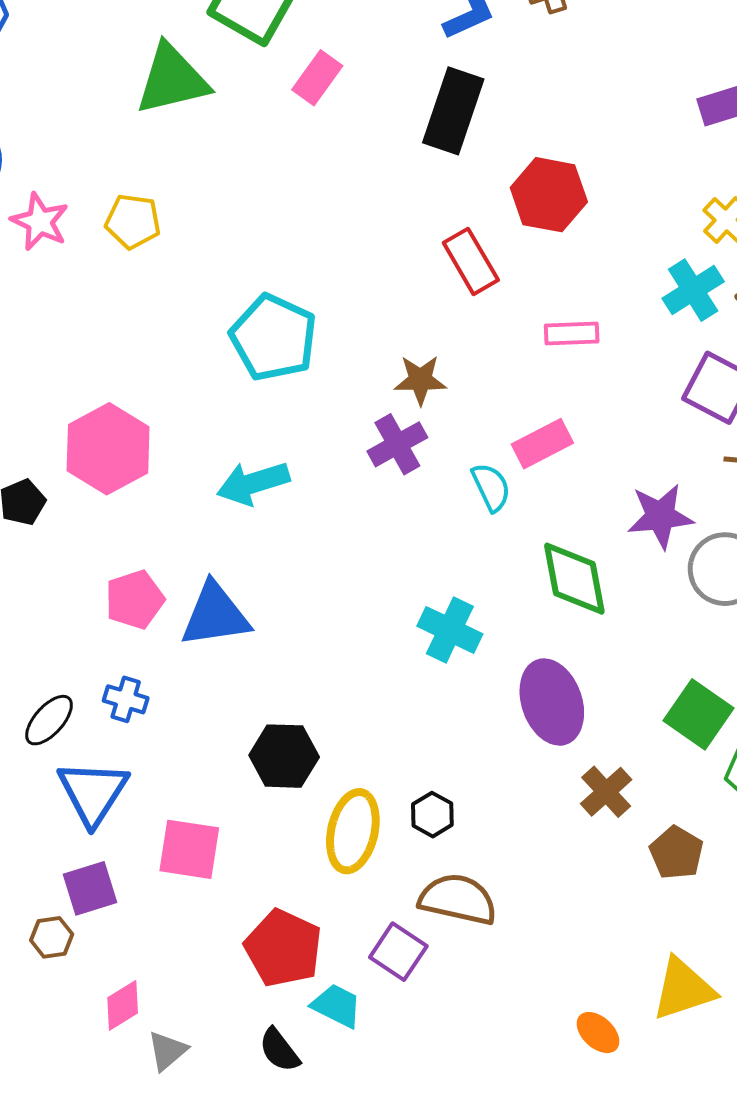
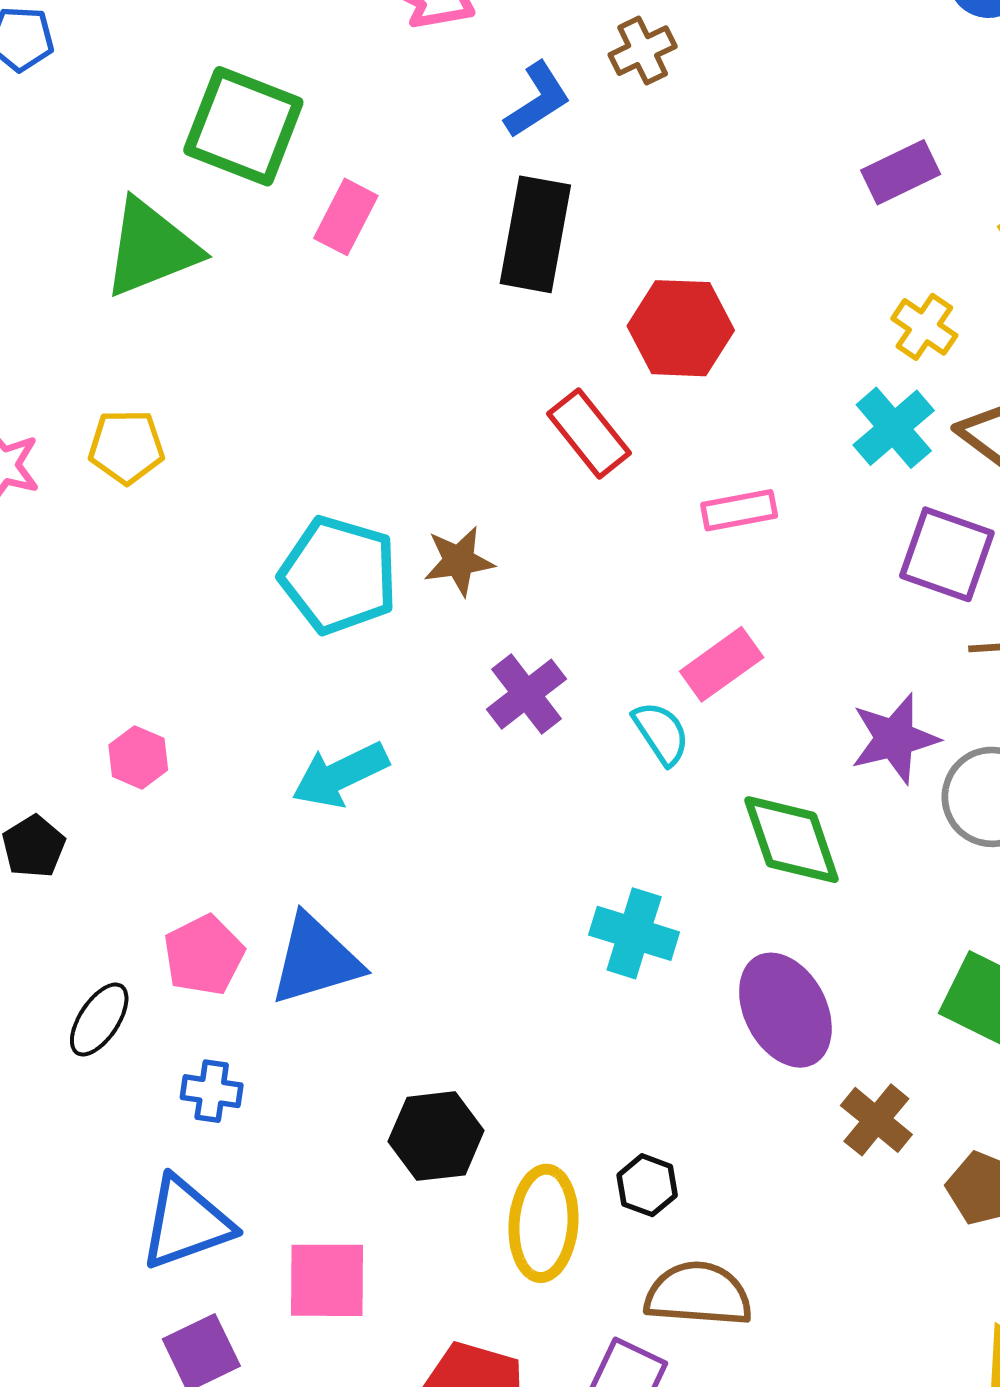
brown star: (420, 380) -> (459, 561), moved
pink hexagon: (108, 449) -> (138, 757), size x0.5
black ellipse: (49, 720) -> (99, 1020), moved
blue triangle: (93, 792) -> (186, 1223), turned 46

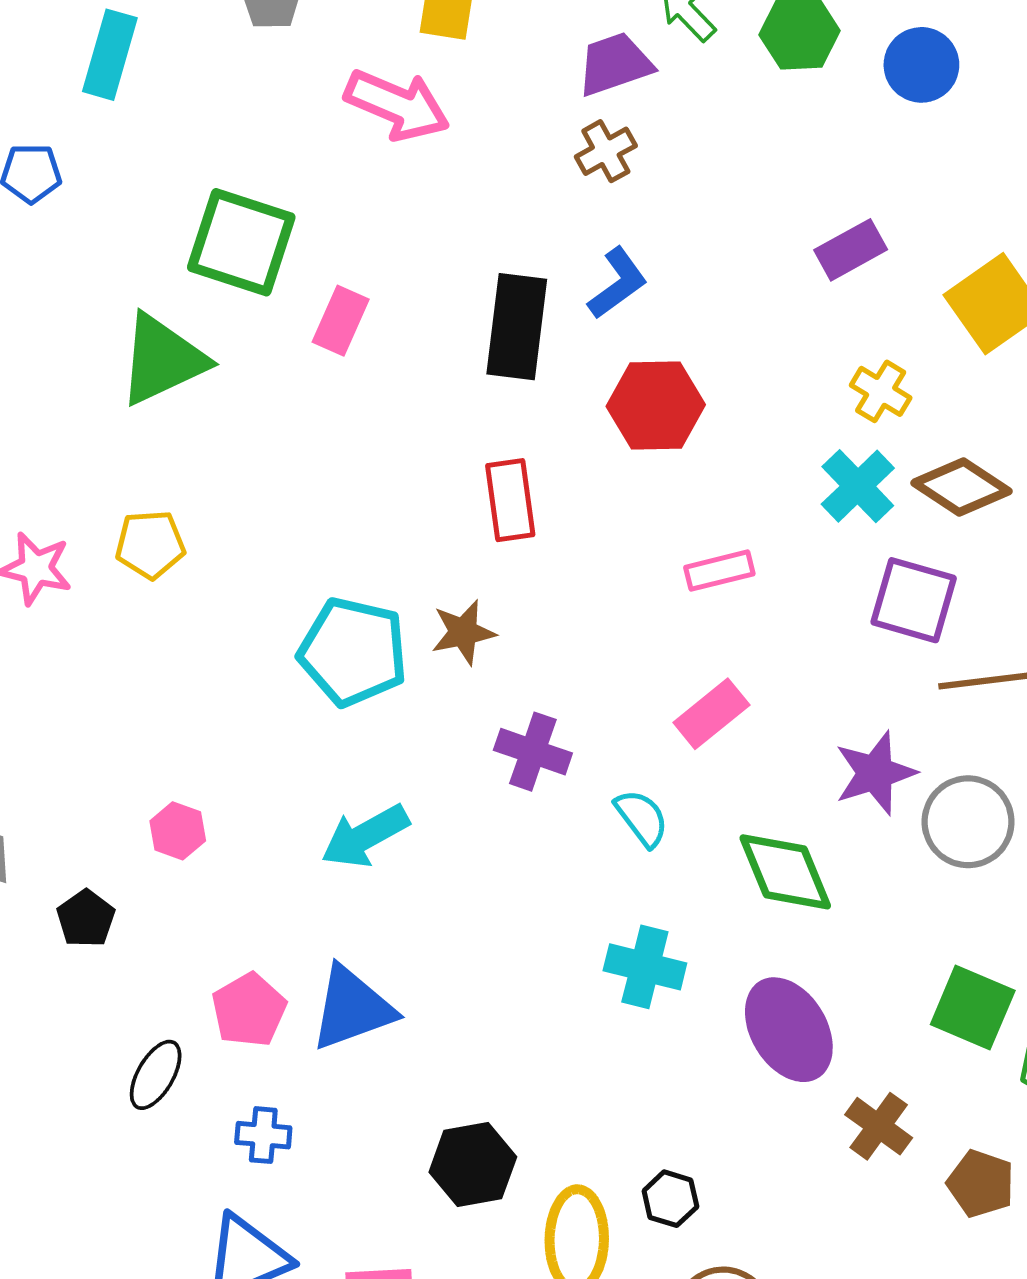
blue L-shape: (537, 100) -> (618, 283), moved
red rectangle: (589, 433) -> (510, 500), moved, turned 34
purple cross: (527, 694) -> (533, 752), turned -30
cyan semicircle: (661, 733) -> (642, 818), moved

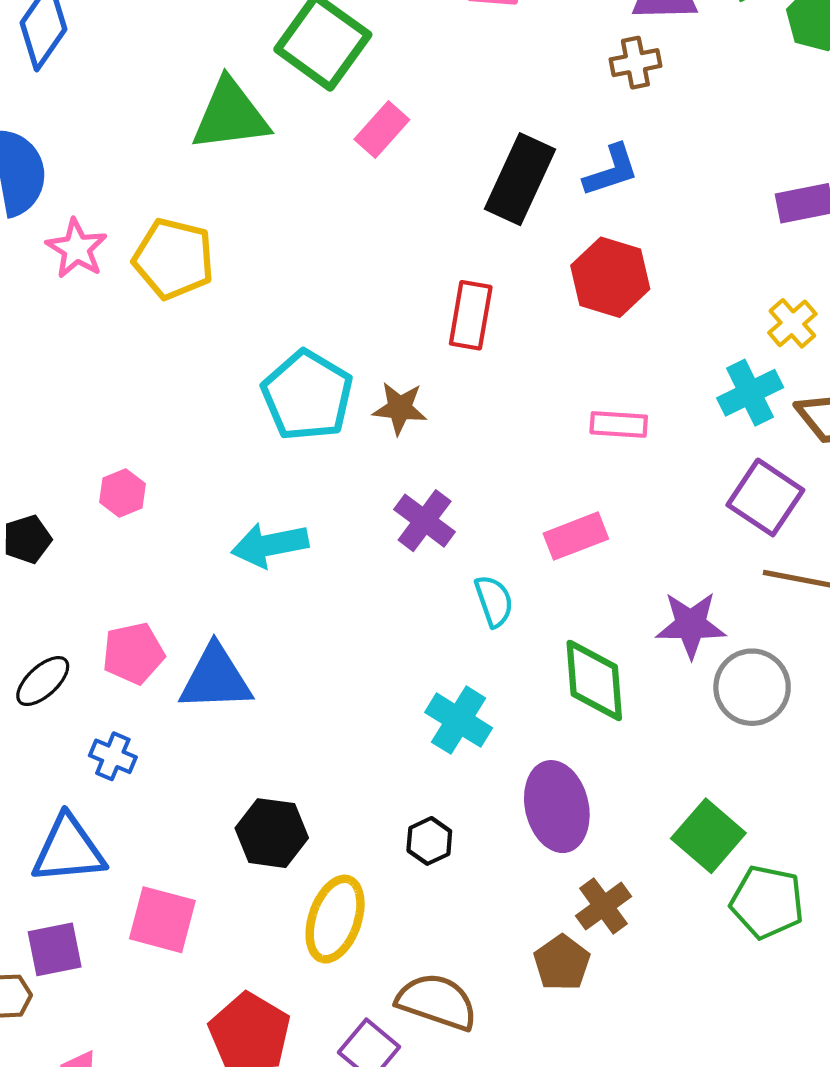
yellow pentagon: (150, 544) -> (174, 259), size x1.4
brown pentagon: (981, 1184) -> (562, 963), moved
black hexagon: (670, 1199) -> (429, 841), moved

